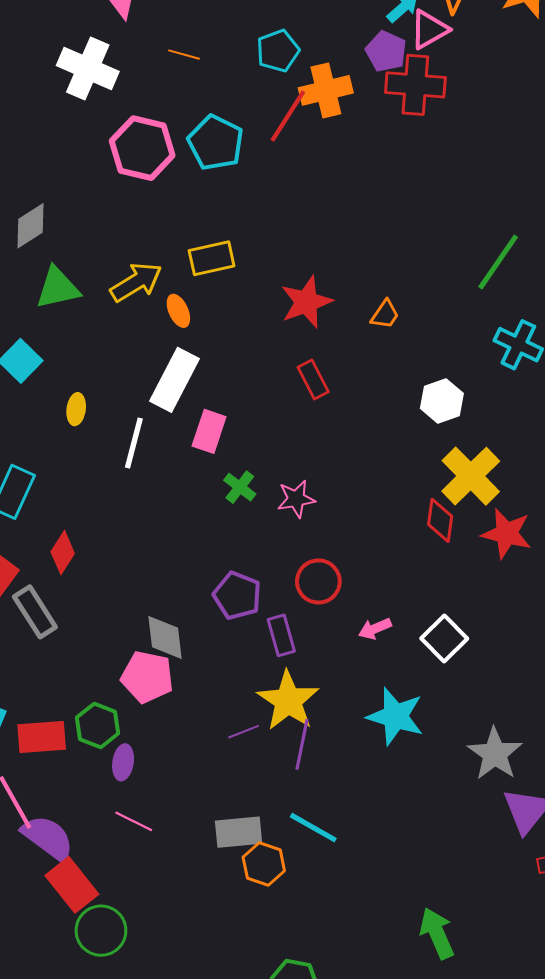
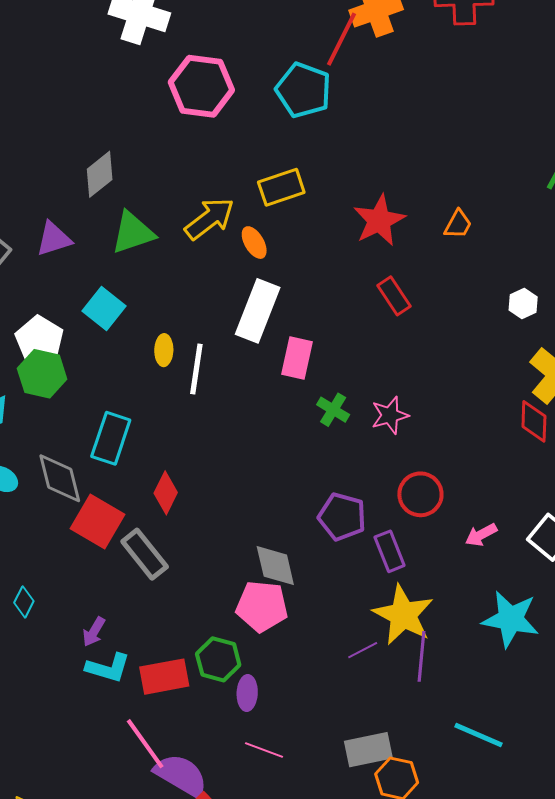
cyan pentagon: (216, 143) -> (303, 90), moved
white hexagon: (442, 401) -> (523, 304), size x0.7
white line: (134, 443) -> (196, 369), moved
cyan line: (313, 828) -> (478, 735), moved

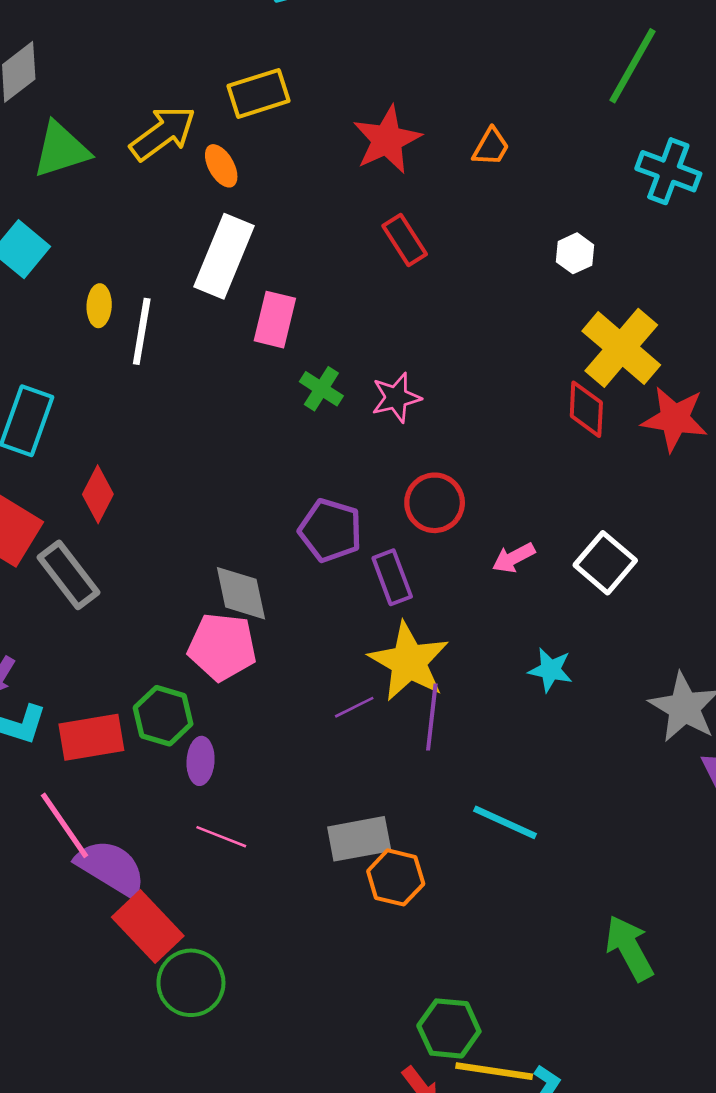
cyan star: (511, 619) -> (550, 670), size x0.6

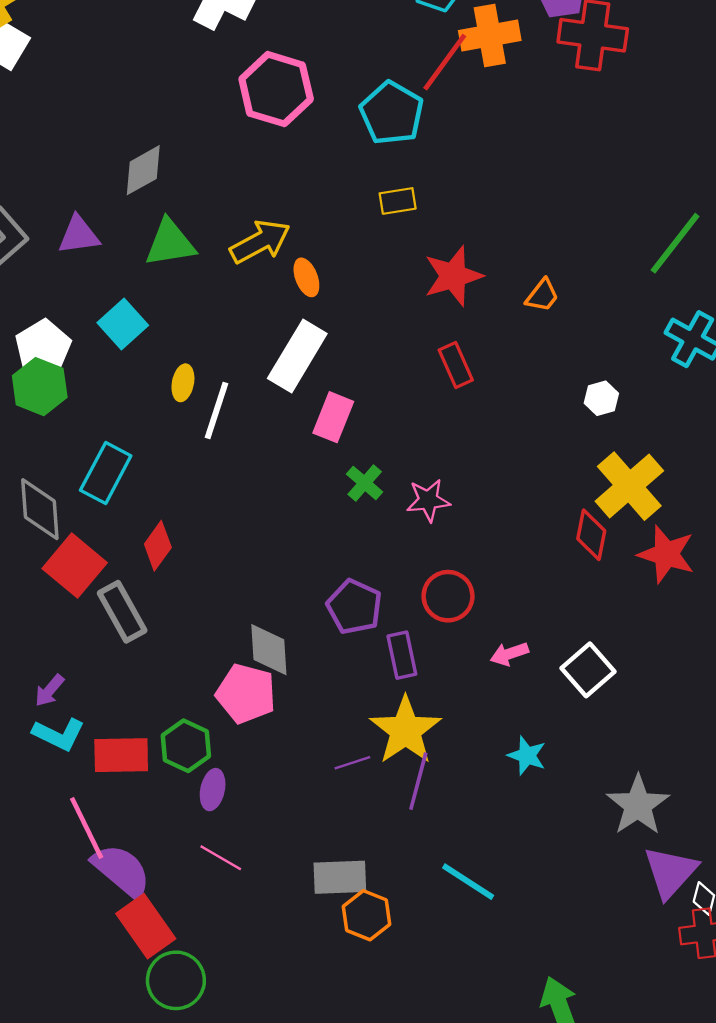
yellow rectangle: (258, 93) -> (398, 201), moved, size x0.7

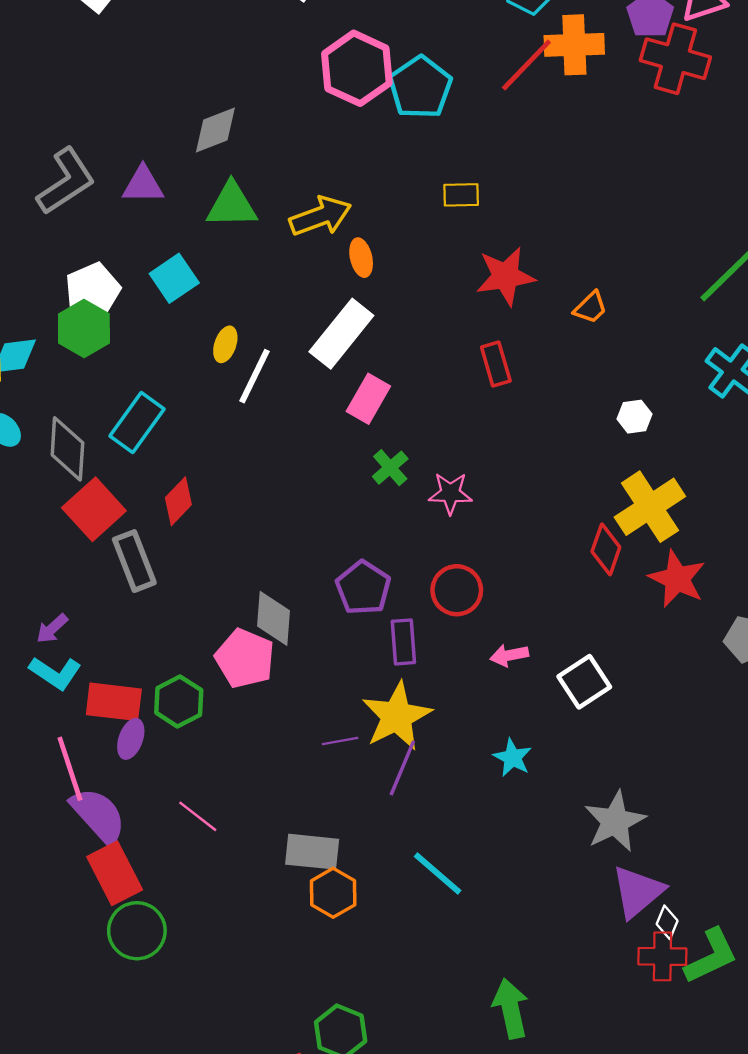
cyan pentagon: (392, 113) -> (420, 87), moved
purple ellipse: (213, 790) -> (131, 739), moved

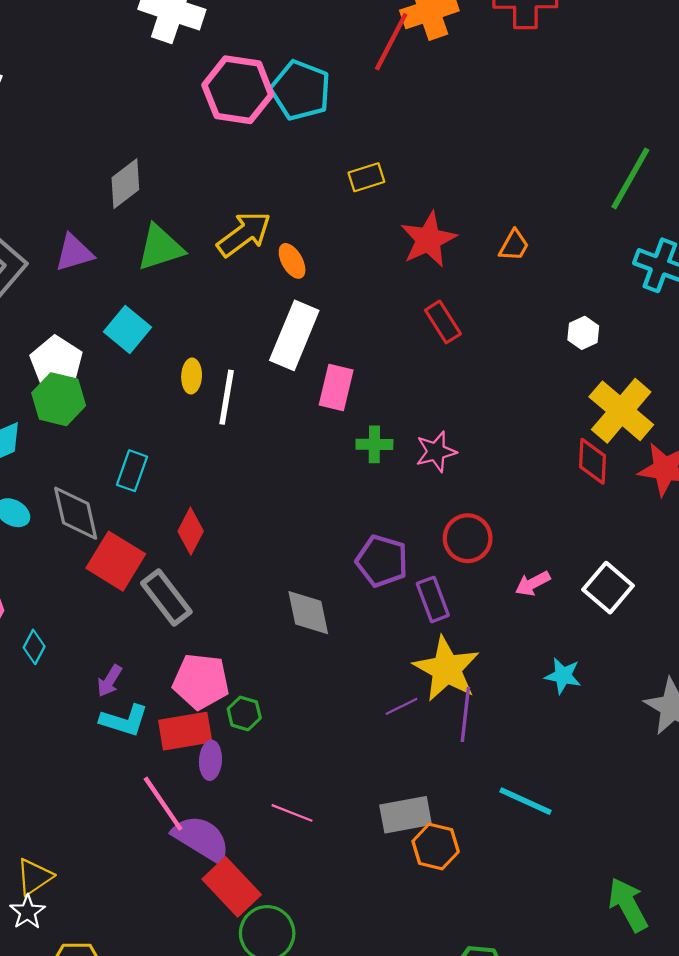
cyan rectangle: (137, 423) -> (132, 471), size x0.7
green cross: (390, 468) -> (374, 444), turned -32
pink pentagon: (245, 658) -> (201, 681), moved
green hexagon: (179, 701) -> (244, 713), size x0.7

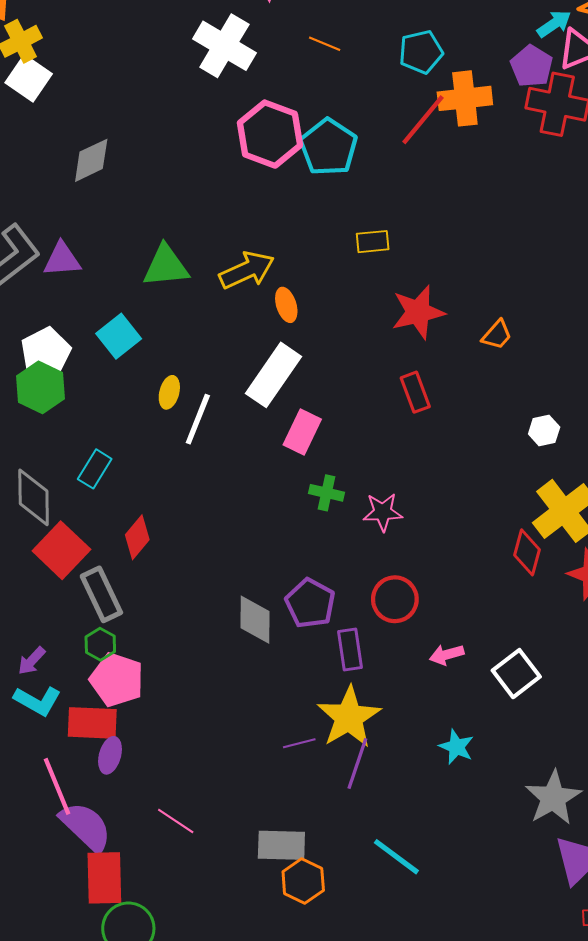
gray diamond: (125, 184) -> (91, 160), moved
purple triangle: (74, 253) -> (62, 260), moved
gray diamond: (308, 613) -> (255, 620), moved
green hexagon: (244, 713) -> (100, 644), moved
red rectangle: (232, 887) -> (104, 878), turned 30

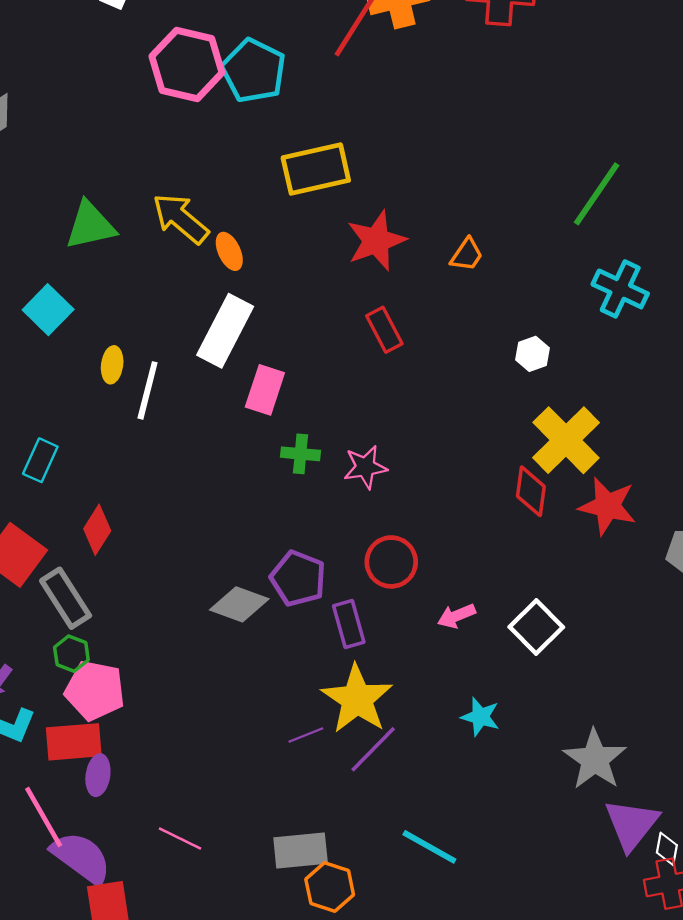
yellow rectangle: (373, 242) -> (316, 169), size x1.8
yellow arrow: (247, 270) -> (181, 218), turned -108
gray diamond: (255, 620) -> (239, 604), turned -63
purple line: (357, 764) -> (373, 749), turned 33

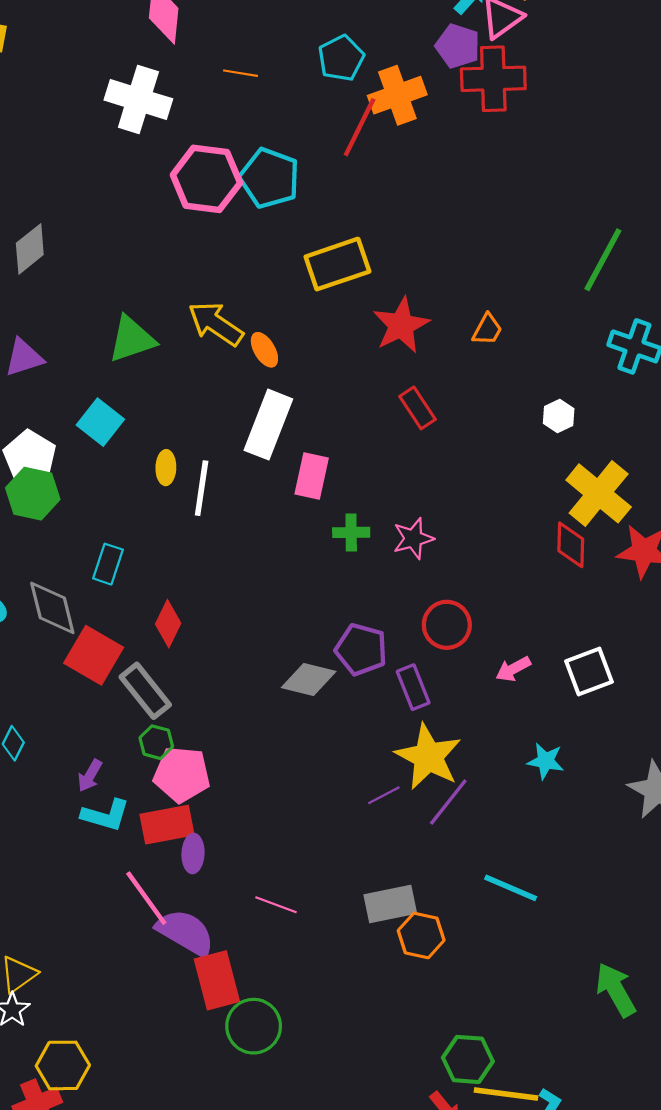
white square: (536, 627) -> (589, 672), turned 30

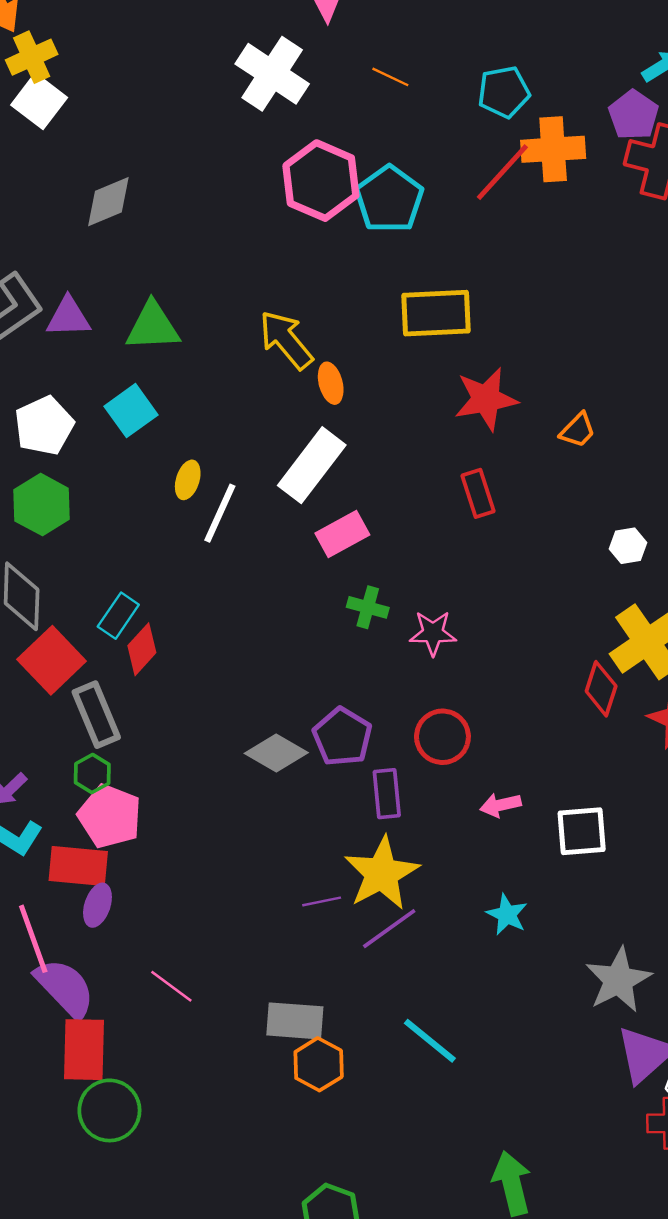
green triangle: (132, 339) -> (153, 326), moved
pink rectangle: (312, 476) -> (342, 534), turned 33
green hexagon: (33, 494) -> (42, 505), moved
cyan rectangle: (108, 564) -> (118, 616), moved

